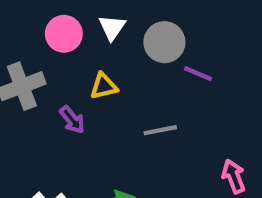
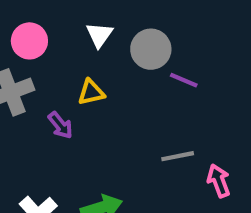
pink circle: (64, 34) -> (29, 41), moved
gray line: (160, 130) -> (178, 156), moved

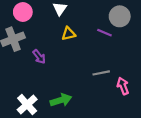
gray circle: (151, 49) -> (120, 16), moved
yellow triangle: (91, 92) -> (69, 34), moved

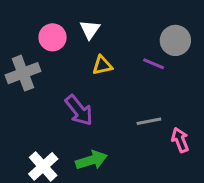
pink circle: (23, 12) -> (53, 37), moved
purple arrow: (39, 57) -> (79, 110), moved, size x1.5

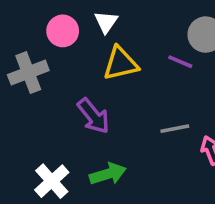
yellow triangle: (102, 65) -> (121, 63), size x1.5

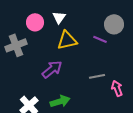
purple arrow: (93, 116) -> (52, 69), turned -90

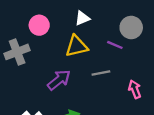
white triangle: (59, 17) -> (82, 18), moved, turned 32
gray line: (97, 76) -> (101, 73), moved
pink arrow: (117, 88) -> (135, 89), moved

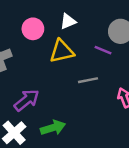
pink circle: (39, 25) -> (33, 29), moved
purple arrow: (59, 80) -> (27, 100), moved

